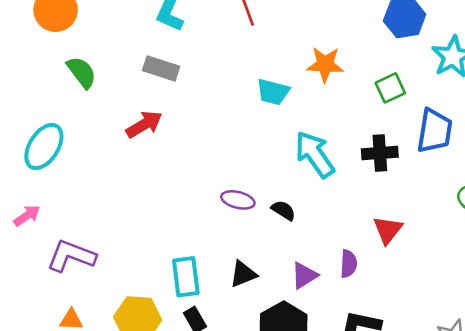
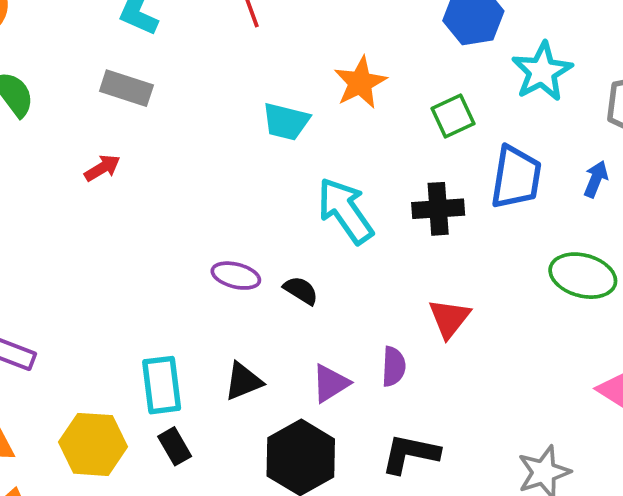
orange star: (325, 64) -> (360, 83), turned -30
red arrow: (144, 124) -> (102, 168), size x0.7

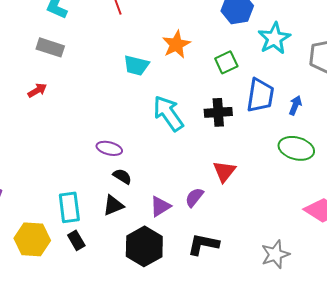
blue arrow: (596, 179) -> (295, 105), moved
black semicircle: (301, 290) -> (122, 176), moved
purple semicircle: (394, 367) -> (194, 197), turned -145

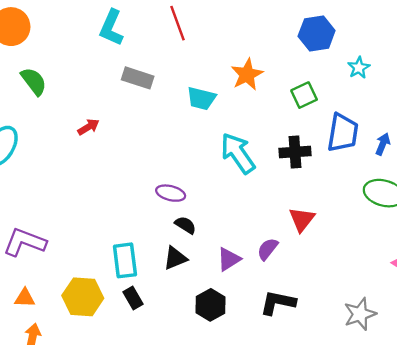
cyan star: (274, 38) -> (359, 68), size x0.6
gray rectangle: (50, 47) -> (138, 78), moved
black hexagon: (144, 246) -> (211, 305), size x0.7

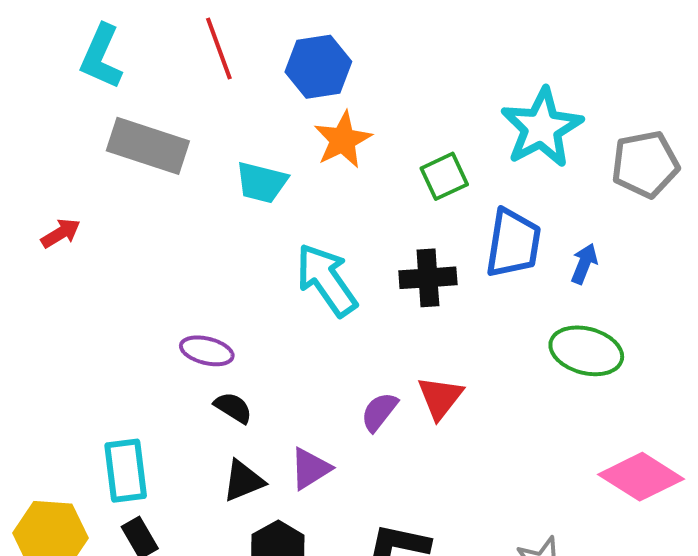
blue hexagon: (317, 33) -> (318, 67), moved
cyan star: (359, 68) -> (542, 128), size x2.0
gray rectangle: (138, 78) -> (148, 146), size x1.4
purple semicircle: (268, 249) -> (379, 412), moved
black triangle: (175, 258) -> (243, 481), moved

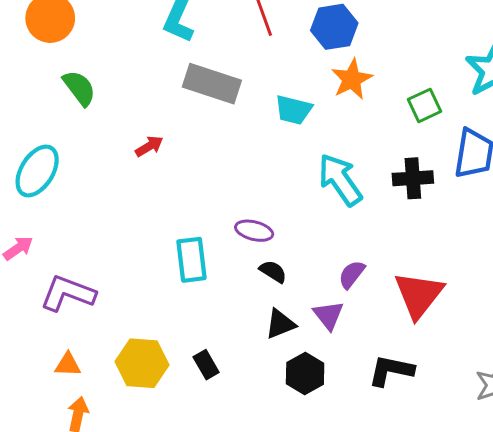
red triangle: (440, 398) -> (419, 295), moved, size x1.5
purple semicircle: (379, 412) -> (352, 274), moved
purple triangle: (310, 469) -> (328, 315), turned -36
cyan rectangle: (126, 471) -> (191, 260), moved

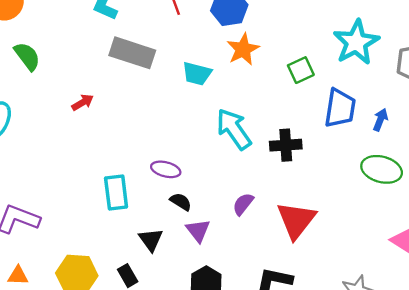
black cross: (413, 178) -> (286, 145), moved
purple triangle: (328, 315) -> (198, 231), moved
black triangle: (280, 324) -> (151, 240), moved, turned -44

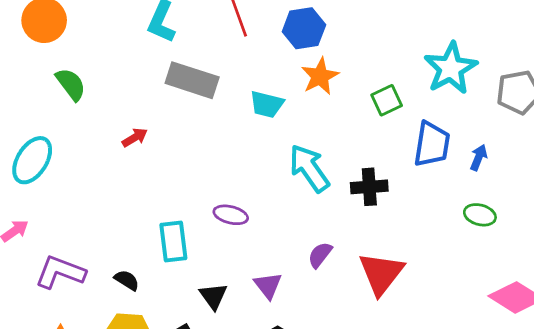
green ellipse: (382, 169) -> (480, 215), size x0.7
black semicircle: (181, 202) -> (127, 280), moved

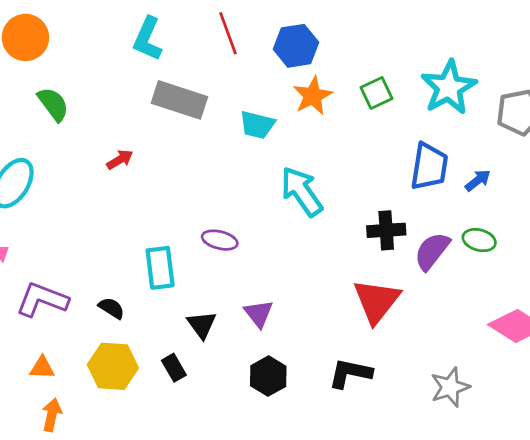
green square: (387, 100) -> (377, 93), moved
blue arrow: (479, 158) -> (478, 180), turned 30
black cross: (369, 187) -> (386, 230), moved
purple semicircle: (320, 255) -> (432, 251), moved, size x1.4

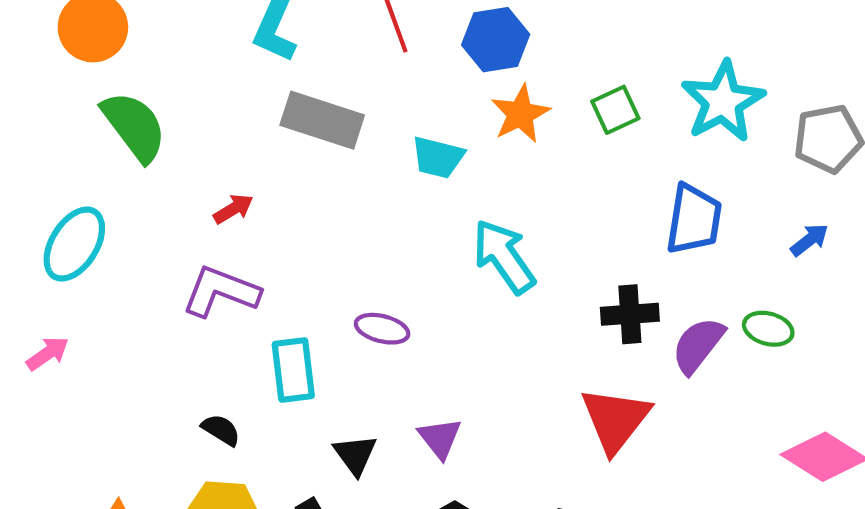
green semicircle: (53, 104) -> (134, 126), size x1.4
blue arrow: (478, 180) -> (810, 240), moved
purple L-shape: (42, 300) -> (221, 292), moved

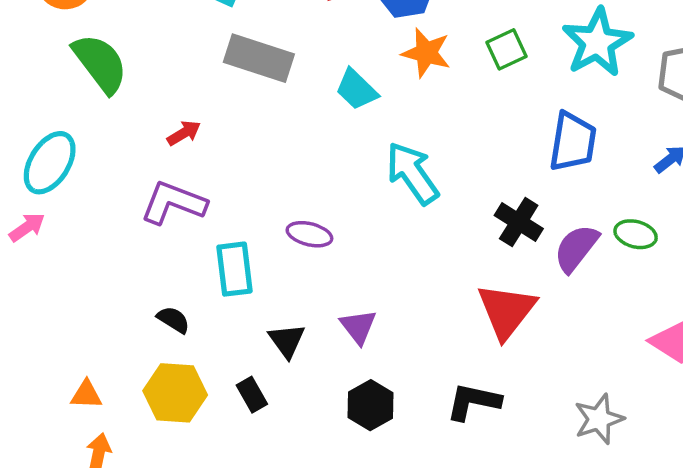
orange star: (520, 114) -> (426, 53), turned -30
cyan trapezoid: (438, 157) -> (357, 89), turned 30
black cross: (630, 314) -> (519, 222), turned 36
pink arrow: (48, 353) -> (27, 227), moved

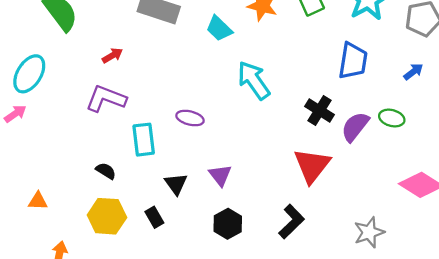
orange triangle: (86, 395) -> (38, 201), moved
black L-shape: (473, 402) -> (291, 222), turned 124

